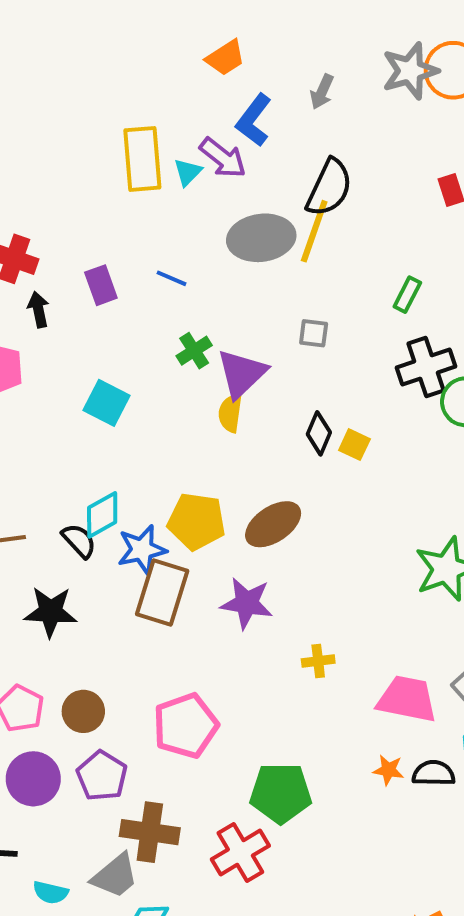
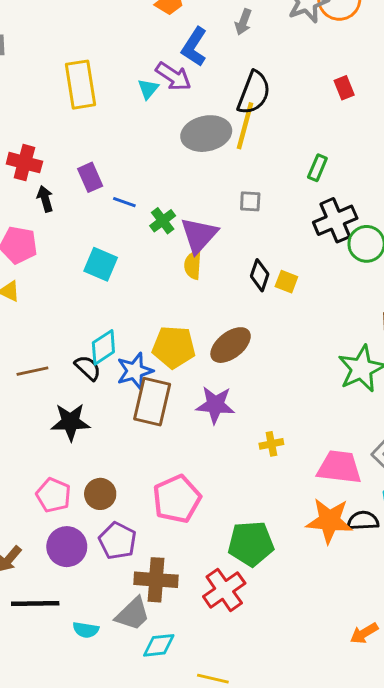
yellow rectangle: (142, 159) -> (80, 85), moved
blue line: (172, 278) -> (124, 202), moved
orange star: (388, 770) -> (329, 521), size x2.0

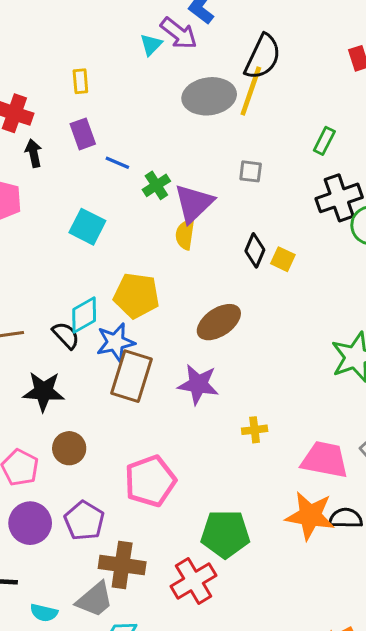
yellow rectangle: (80, 85) -> (80, 81), moved, size x0.5
yellow pentagon: (174, 347) -> (136, 296), moved
brown circle: (100, 494) -> (69, 448), moved

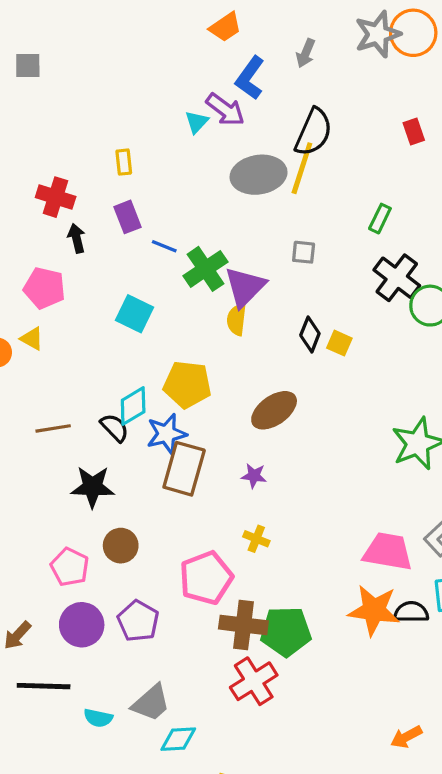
green cross: (156, 185) -> (206, 269), size x1.5
black cross: (339, 198) -> (397, 278), turned -33
purple star: (198, 384) -> (254, 476), size x0.6
yellow cross: (255, 430) -> (256, 539), moved, turned 30
brown cross: (122, 565) -> (243, 625), moved

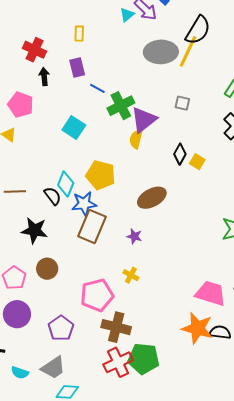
cyan diamond: (133, 406) -> (66, 184), turned -45
purple pentagon: (138, 621) -> (61, 328), moved
green pentagon: (286, 631) -> (144, 359), moved

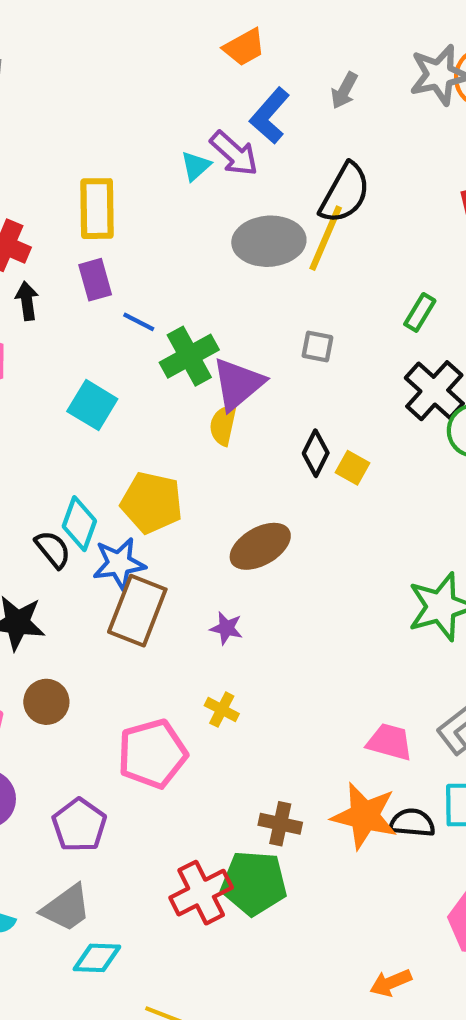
yellow rectangle: (79, 34) -> (97, 209), size x1.8
pink trapezoid: (211, 293) -> (390, 742), size x0.7
brown cross: (116, 327) -> (280, 824), moved, size x0.7

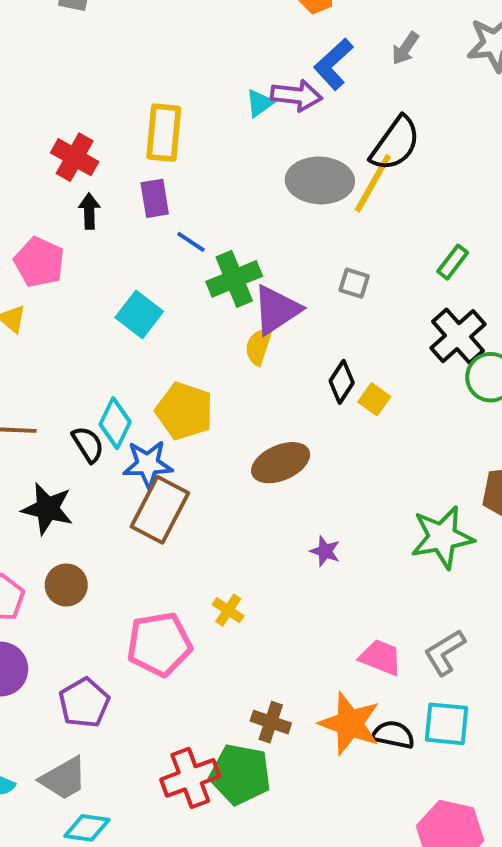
purple arrow: (234, 153) -> (297, 95), turned -42
purple star: (226, 628) -> (325, 551), moved

